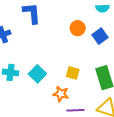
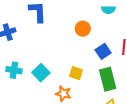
blue square: (100, 36) -> (103, 51), moved

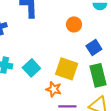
yellow square: (76, 73) -> (67, 69), size x1.6

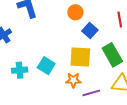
blue square: (94, 48) -> (90, 31), moved

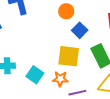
cyan square: (46, 66) -> (35, 75), moved

